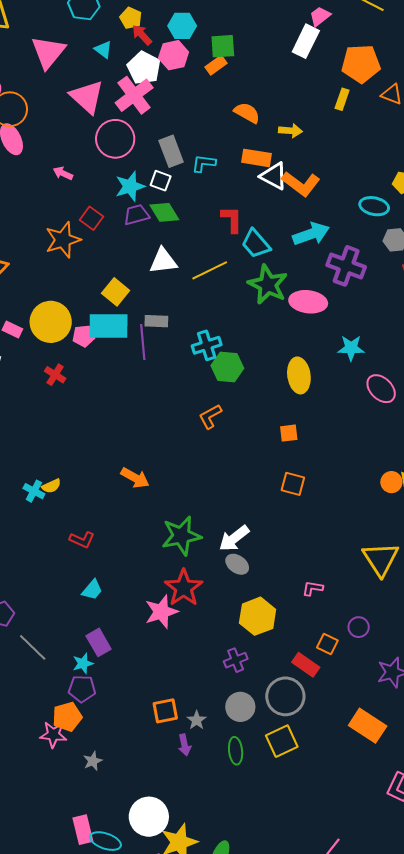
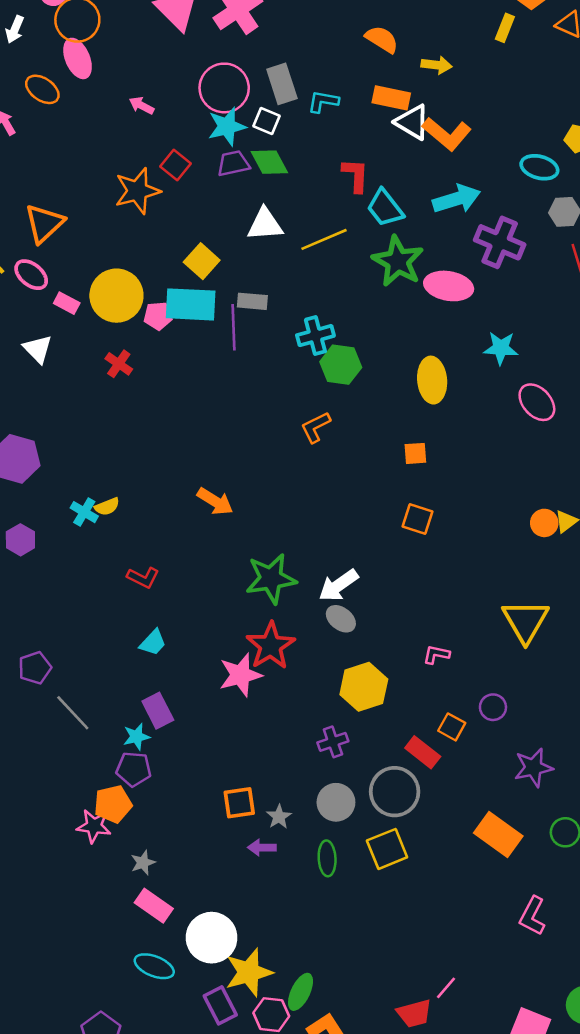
pink circle: (115, 139) -> (224, 88), moved
purple arrow: (184, 745) -> (262, 848), turned 100
pink rectangle: (83, 830) -> (154, 906), moved, turned -44

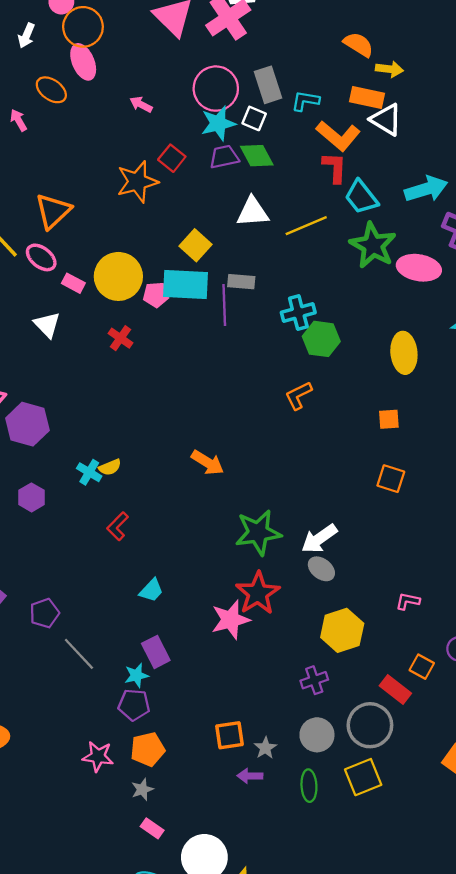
yellow arrow: (437, 65) -> (389, 69), moved
orange L-shape: (447, 134) -> (338, 136), moved
red L-shape: (143, 577) -> (118, 526), moved, turned 108
orange pentagon: (113, 804) -> (148, 749), moved
pink rectangle: (154, 906) -> (152, 828), size x0.7

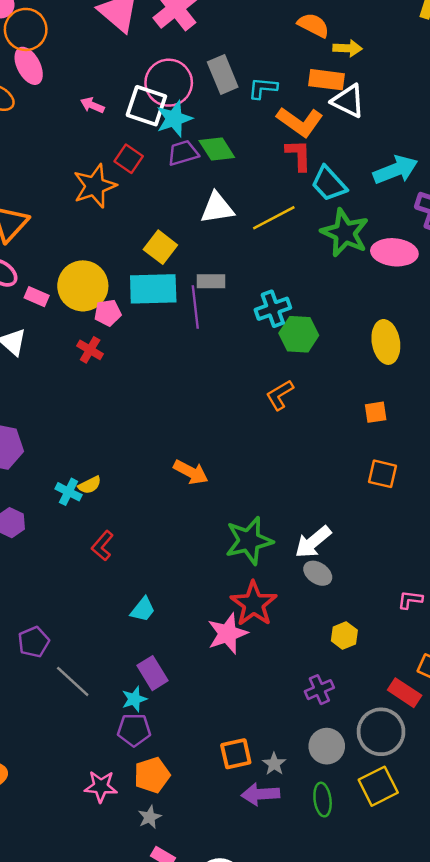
white square: (254, 118) -> (146, 106), moved, size x1.6
pink pentagon: (156, 295) -> (108, 313), moved
yellow hexagon: (342, 630) -> (344, 635), size x0.6
purple arrow: (250, 776) -> (260, 794), size x1.4

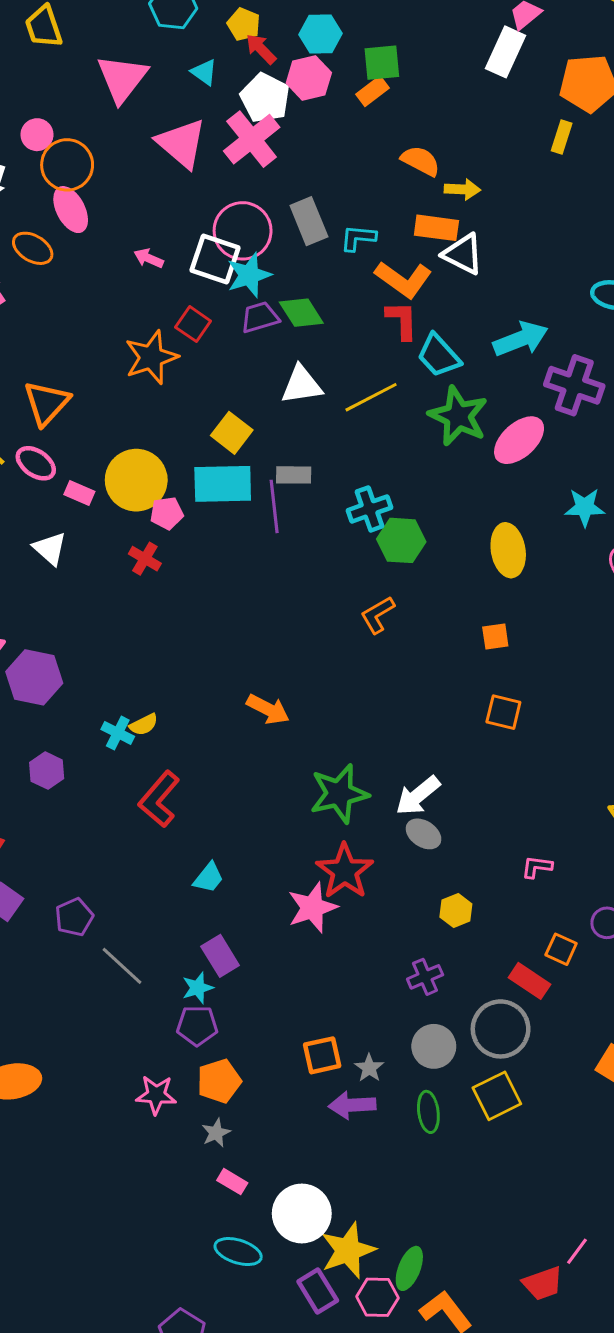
pink ellipse: (394, 252) -> (519, 440), turned -48
red L-shape: (102, 546) -> (159, 799), size x1.5

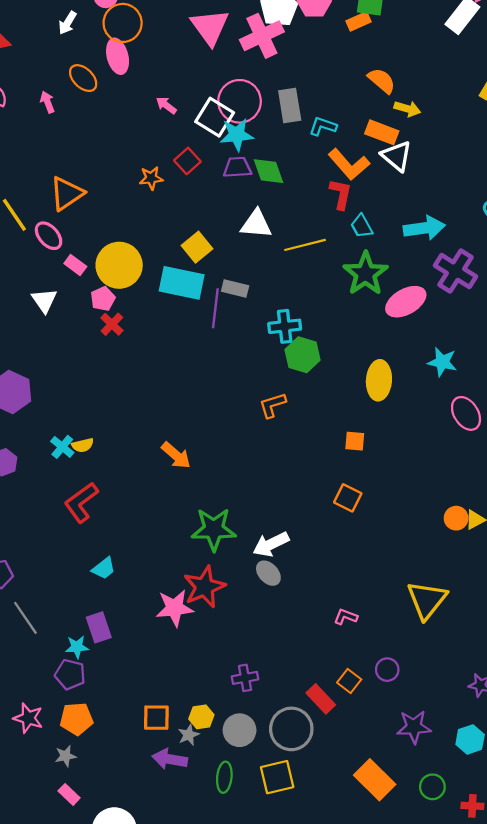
cyan trapezoid: (439, 356) -> (362, 226), size x0.7
orange star: (151, 357) -> (151, 178), size x0.6
pink pentagon: (167, 513) -> (103, 299), moved, turned -30
yellow hexagon: (456, 910) -> (201, 717), moved

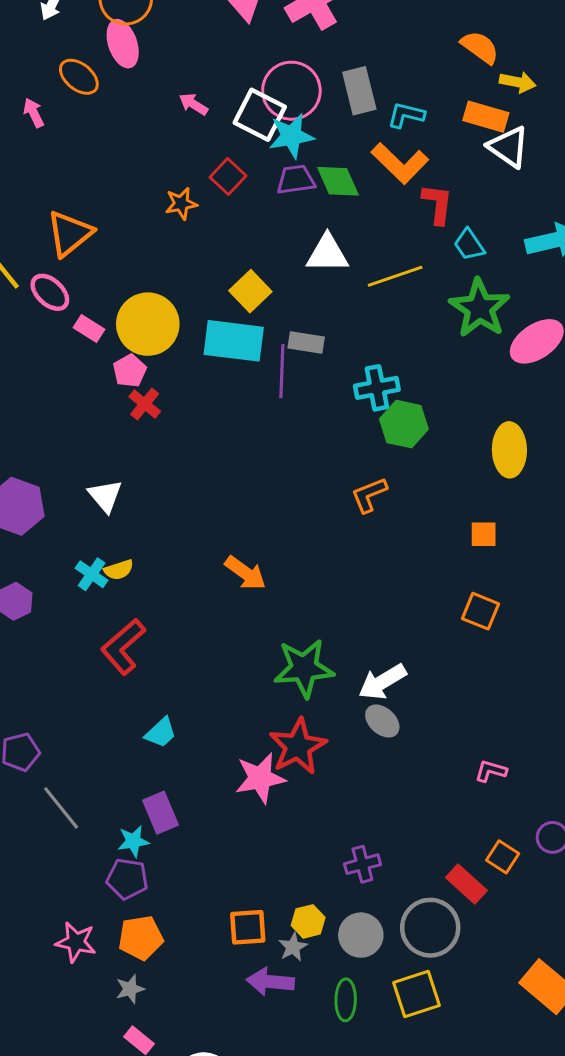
orange L-shape: (349, 164) -> (400, 163), moved
white triangle: (44, 301) -> (105, 496), moved

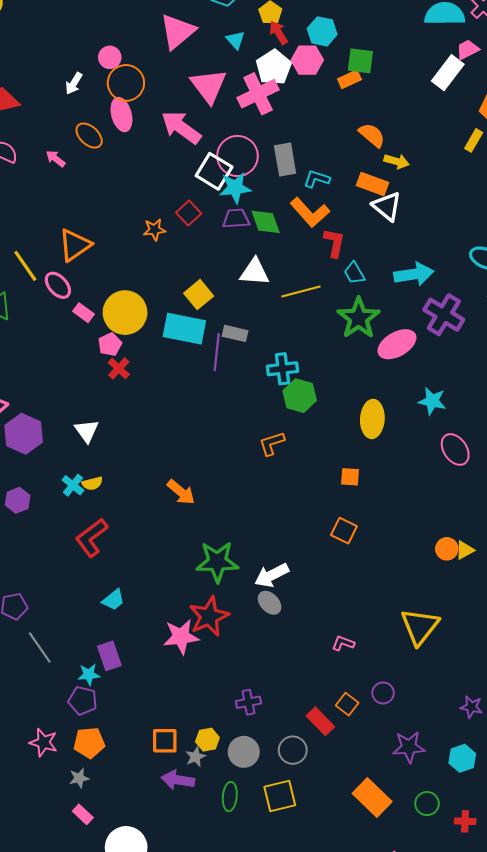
pink arrow: (193, 104) -> (181, 127), moved, size x2.0
pink arrow: (34, 113) -> (56, 159), turned -30
gray circle: (430, 928) -> (293, 750), size x0.7

